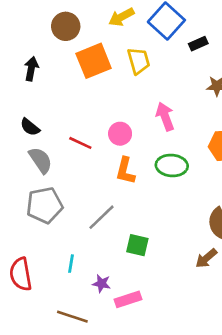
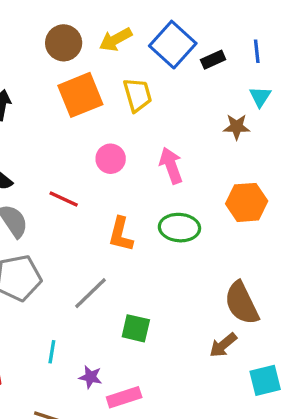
brown circle: (66, 26) -> (64, 43), moved
black rectangle: (198, 44) -> (213, 60), moved
pink circle: (120, 134) -> (111, 159), moved

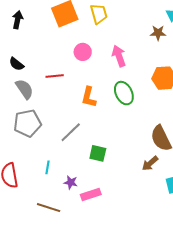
red line: (64, 199) -> (55, 76), turned -30
green ellipse: (179, 228) -> (124, 93), turned 60

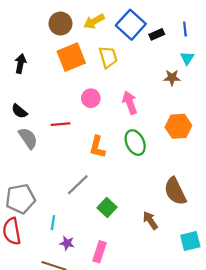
gray pentagon: (28, 123) -> (20, 199), moved
green square: (98, 153) -> (107, 207), turned 30
brown arrow: (150, 163) -> (150, 220), moved, turned 96
purple star: (71, 182) -> (67, 243), moved
pink rectangle: (91, 194) -> (99, 252), turned -54

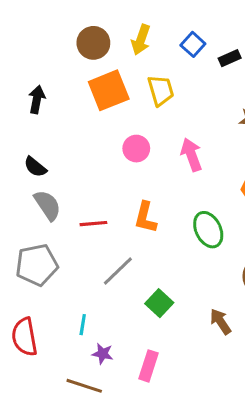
yellow arrow: (94, 21) -> (141, 40), turned -42
blue square: (131, 25) -> (193, 44), size x0.6
red line: (60, 124) -> (93, 224), moved
green ellipse: (135, 143) -> (208, 230), moved
gray pentagon: (20, 199) -> (37, 265), moved

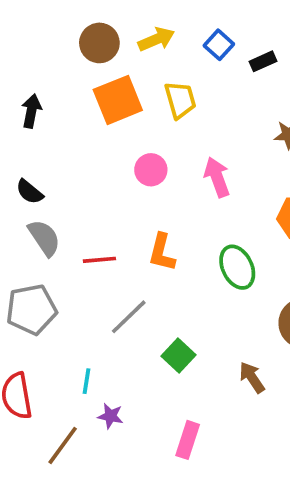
yellow arrow: (141, 40) -> (156, 39), turned -132
pink rectangle: (149, 366) -> (188, 440), moved
brown line: (84, 386) -> (63, 445), moved, turned -72

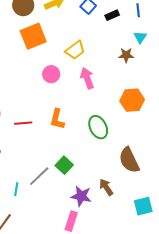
yellow trapezoid: (180, 100) -> (75, 50), moved, turned 70
gray line: (129, 317) -> (39, 176), moved
green square: (178, 355) -> (64, 165), moved
purple star: (110, 416) -> (81, 196), moved, size x1.5

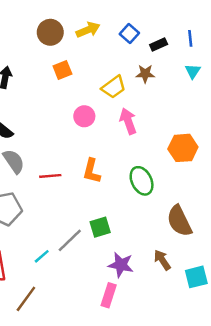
orange square: (33, 36) -> (62, 70), size x0.6
brown star: (126, 55) -> (145, 74), moved
green square: (64, 165) -> (100, 227), turned 30
brown arrow: (106, 187) -> (162, 260), moved
cyan line: (16, 189) -> (42, 256), turned 40

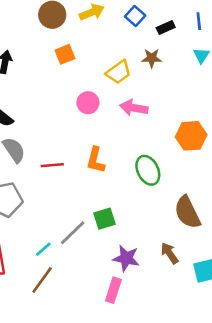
pink arrow: (128, 121) -> (134, 108), turned -60
brown line: (26, 299) -> (42, 280), moved

